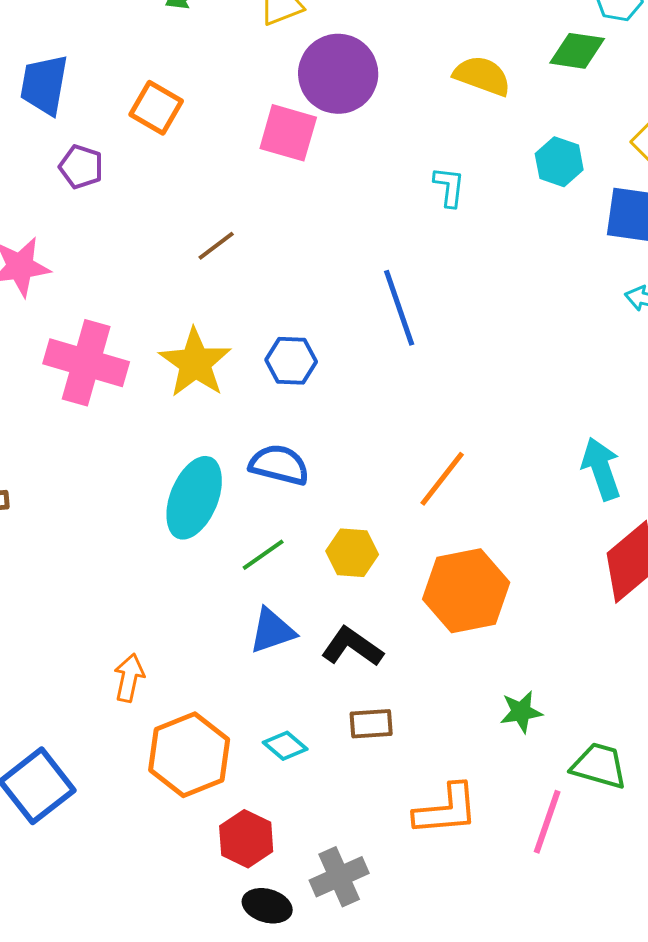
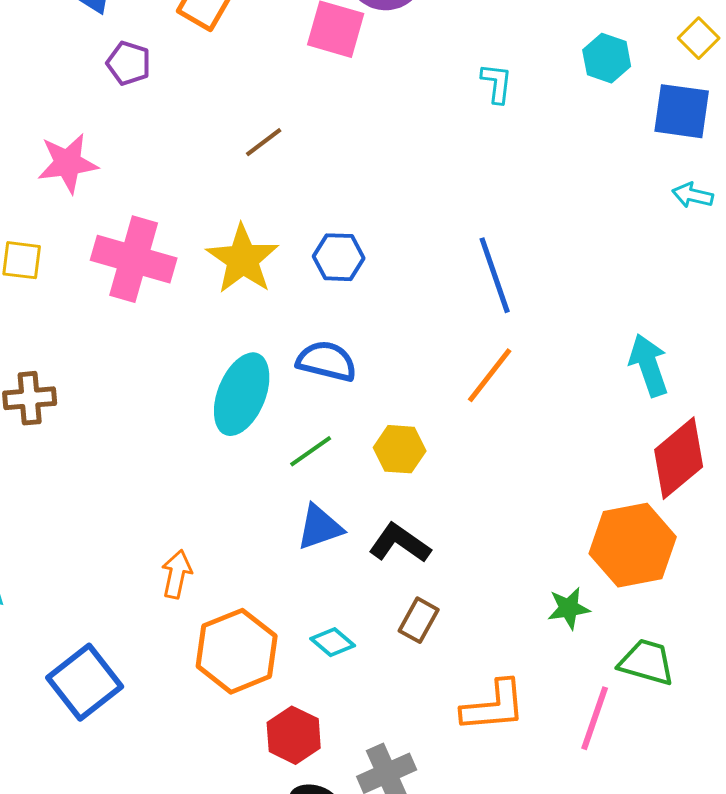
blue line: (399, 308) -> (495, 275), moved
orange hexagon: (466, 591) -> (633, 545), moved
brown rectangle: (371, 724) -> (419, 620), turned -57

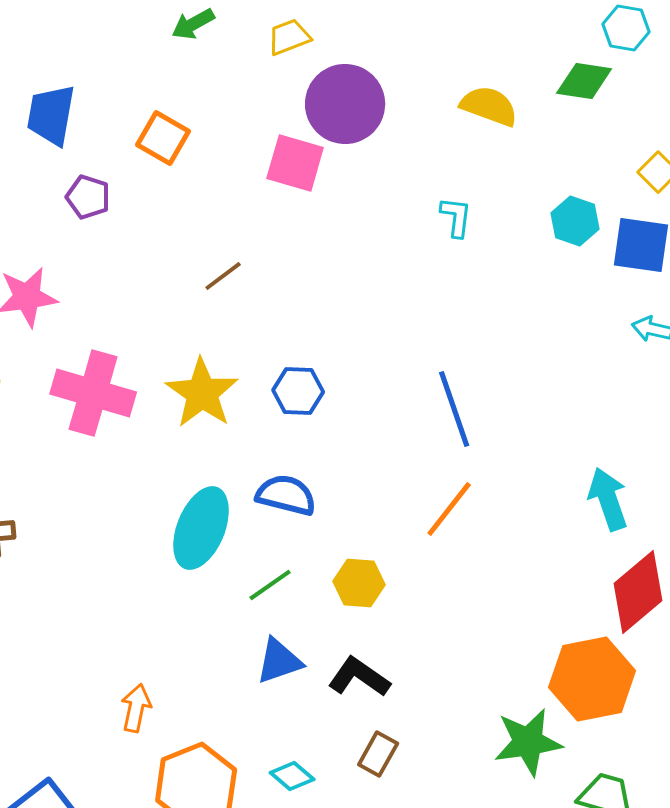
cyan hexagon: (607, 58) -> (575, 221), moved
green star: (569, 608) -> (528, 742), size x1.6

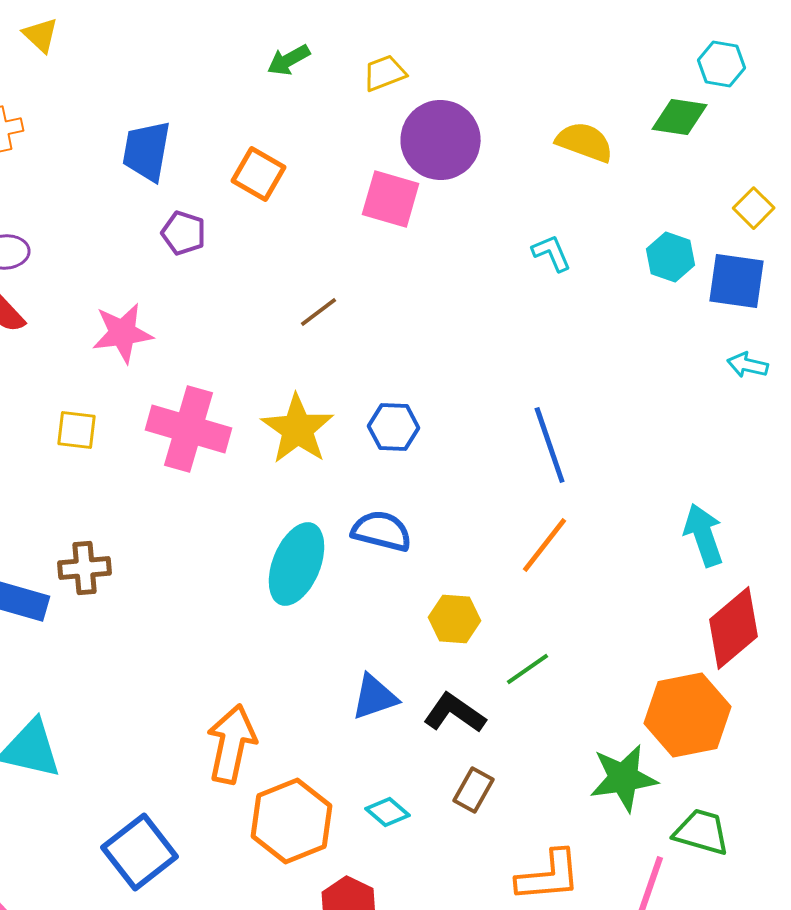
cyan L-shape: (456, 217) -> (552, 253), turned -30
green line: (270, 585) -> (528, 669), moved
orange arrow: (136, 708) -> (232, 744), size x1.6

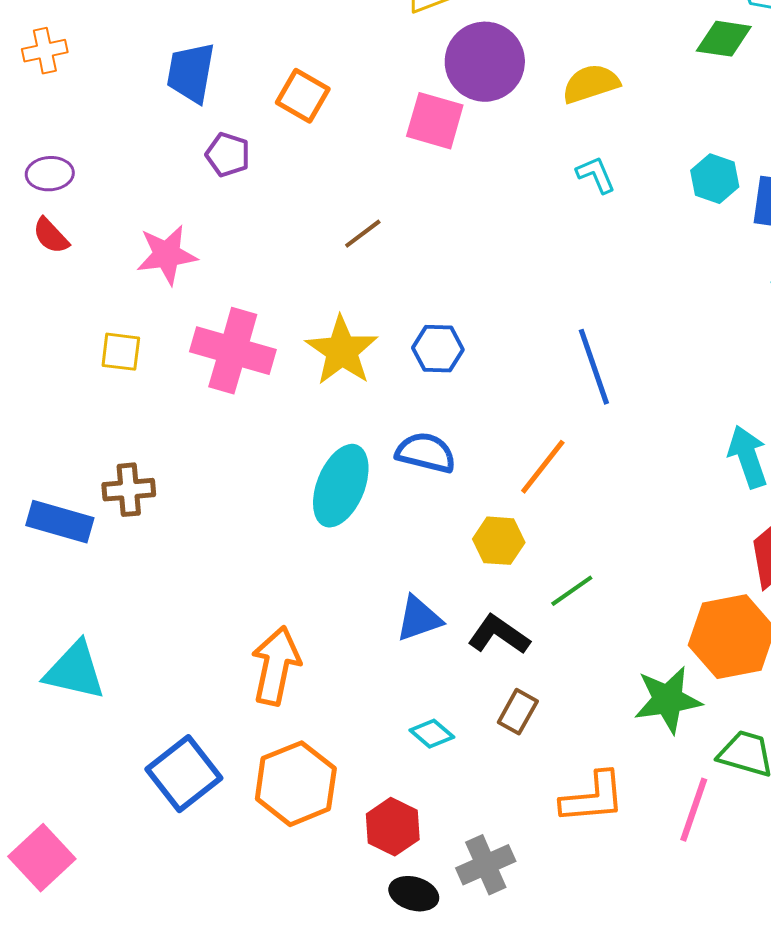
yellow semicircle: (585, 142) -> (591, 84), moved, turned -38
orange line: (545, 545) -> (543, 467), moved
orange hexagon: (292, 821) -> (296, 784), moved

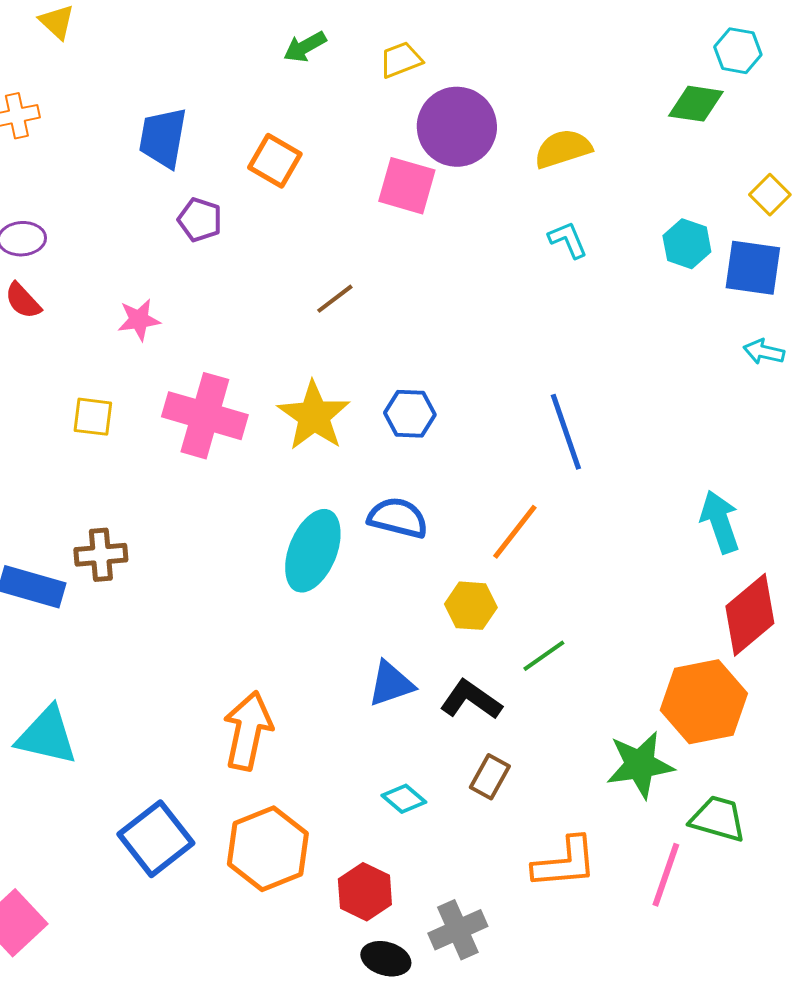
pink star: (167, 255) -> (139, 320), size x0.7

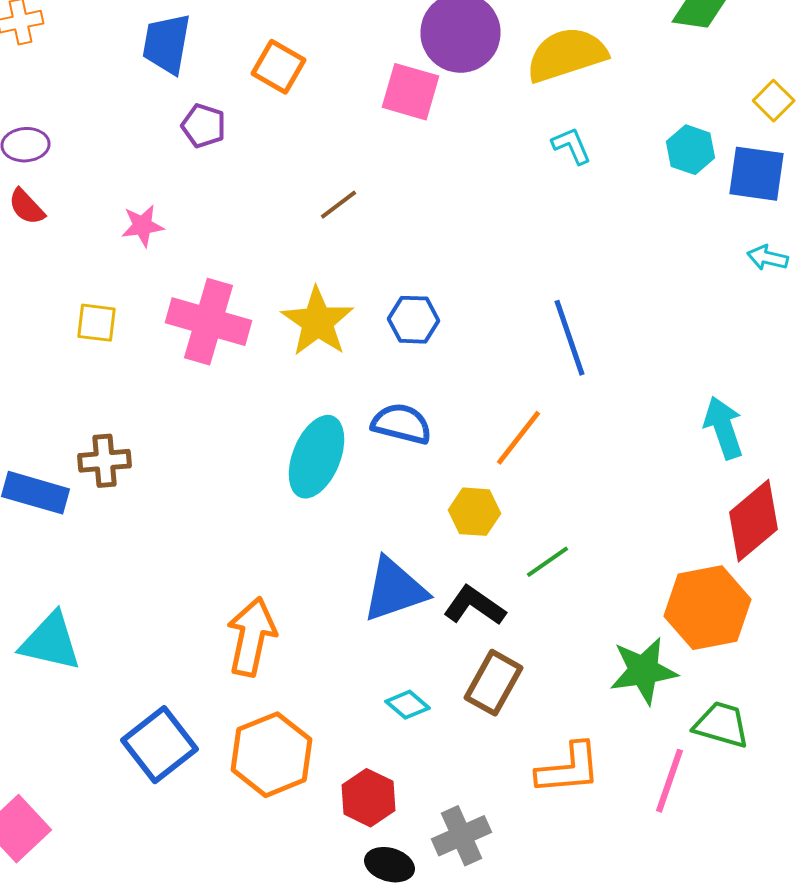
yellow semicircle: (563, 149) -> (566, 55), size x1.4
blue triangle: (391, 684) -> (394, 590), size x1.4
brown rectangle: (490, 777) -> (494, 683), size x1.4

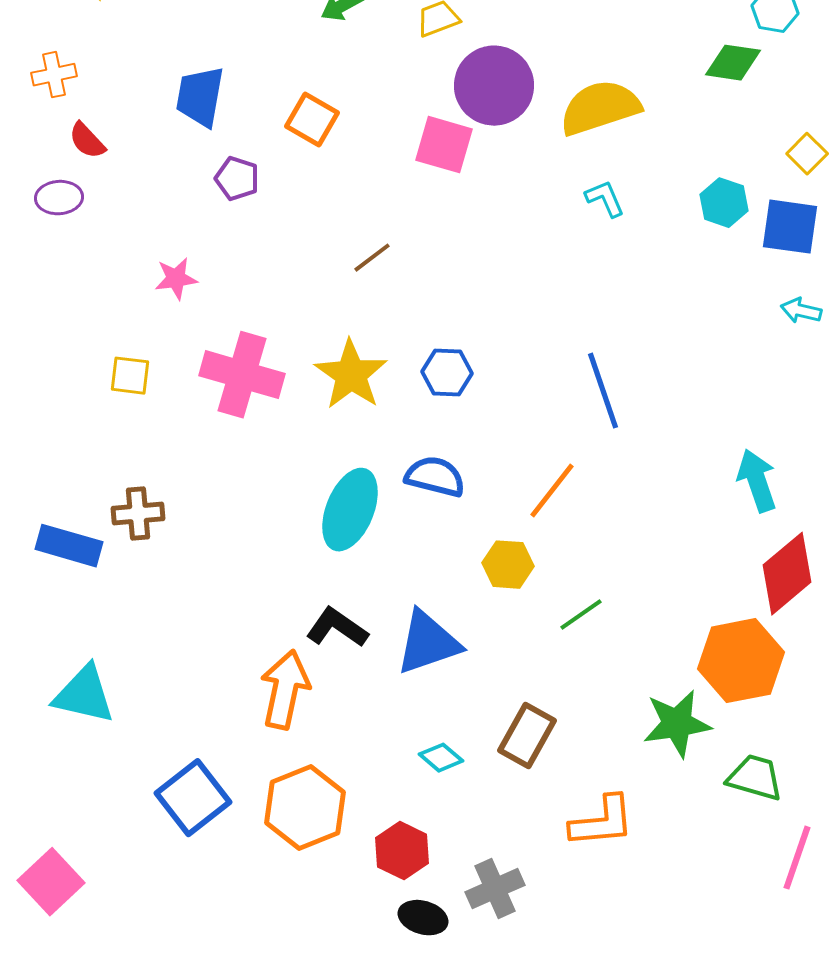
red semicircle: (26, 207) -> (87, 141), moved
black L-shape: (474, 606) -> (337, 628), moved
pink line: (670, 781) -> (797, 858), moved

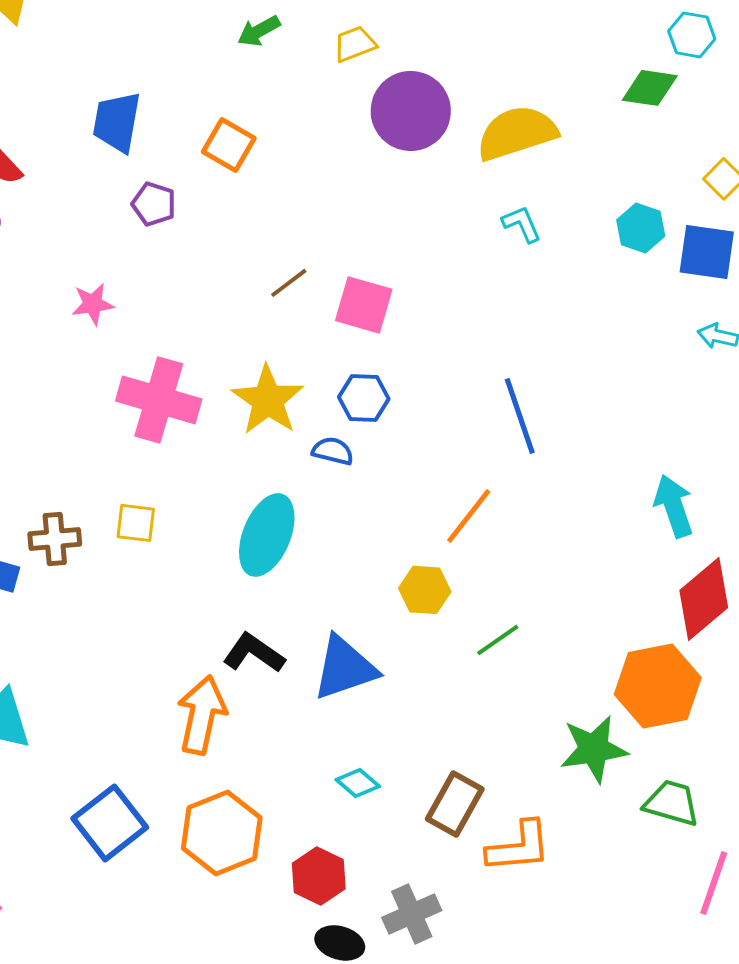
pink square: (444, 145) -> (364, 305), moved
yellow square: (130, 376) -> (136, 523), moved
blue semicircle: (435, 477) -> (333, 451), moved, size x0.7
brown rectangle: (527, 736) -> (455, 804), moved

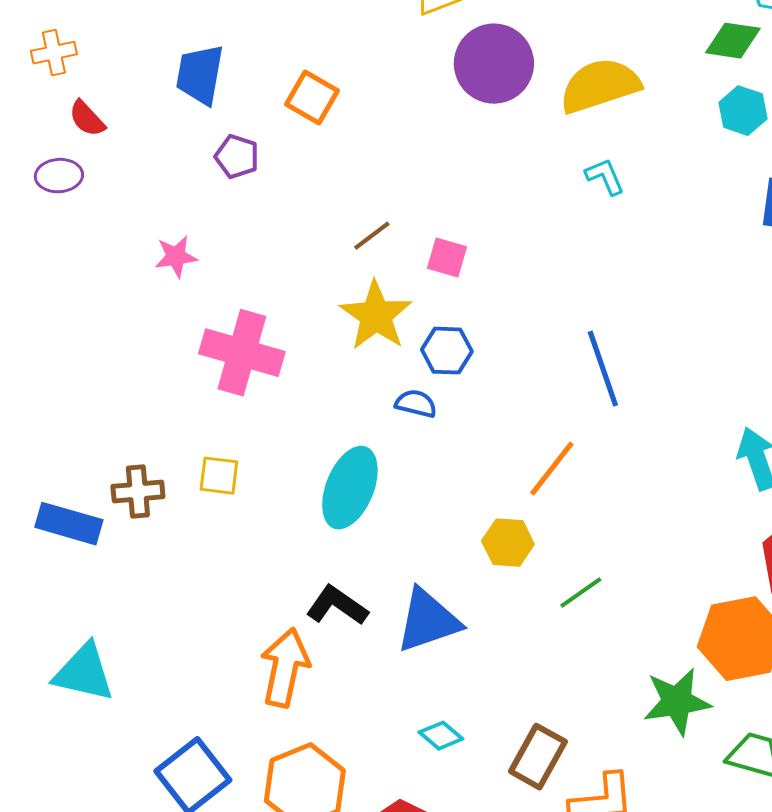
cyan hexagon: (641, 228) -> (743, 111), moved
pink square: (364, 305) -> (447, 258), size x0.7
yellow star: (268, 400) -> (376, 316), moved

